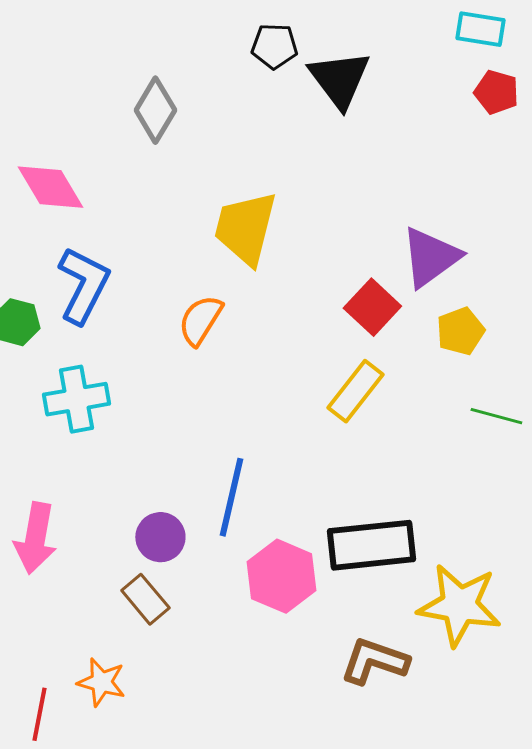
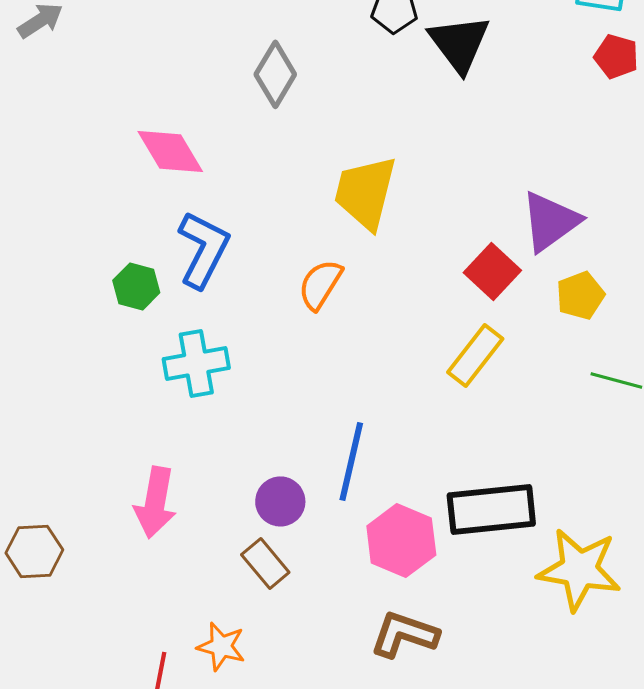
brown L-shape: (374, 661) -> (404, 634), moved

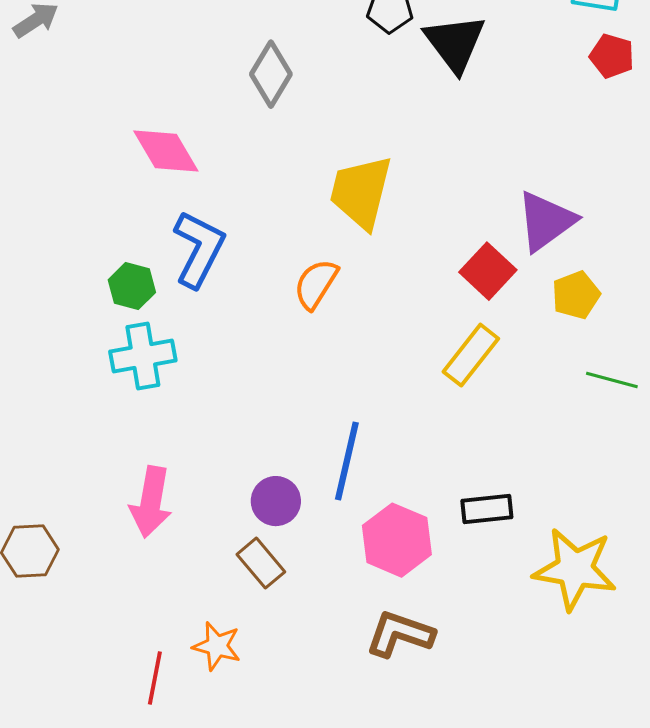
cyan cross: (196, 363) -> (143, 356), moved
black rectangle: (491, 509) -> (487, 509), size x0.6

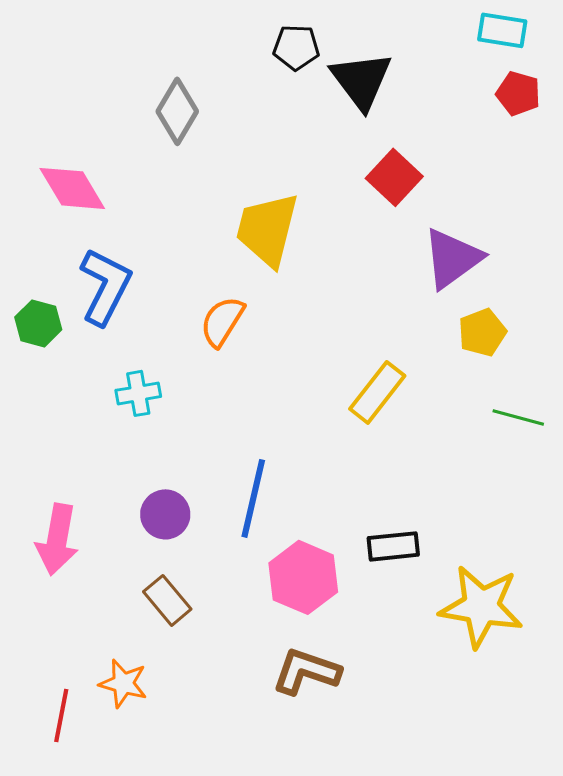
red square: (488, 271) -> (394, 177), moved
cyan cross: (143, 356) -> (138, 393), moved, size x0.7
purple circle: (276, 501) -> (165, 514), moved

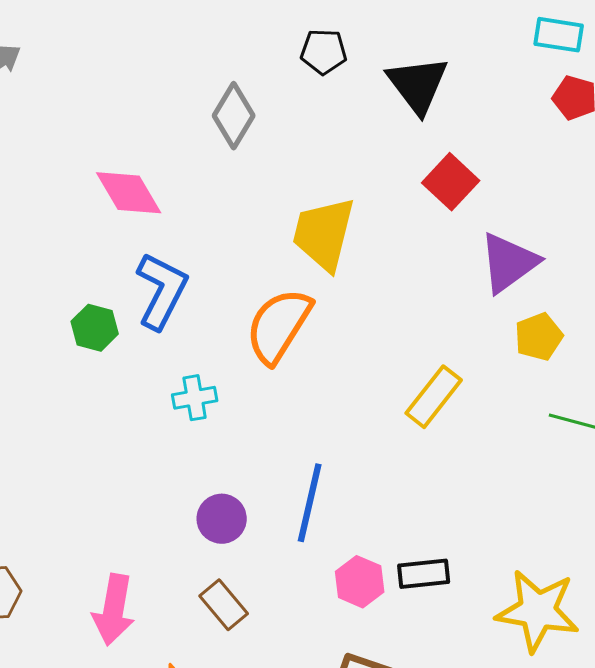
black pentagon: (296, 47) -> (324, 52), moved
orange semicircle: (222, 321) -> (279, 326), size x1.5
pink arrow: (57, 539) -> (114, 610), moved
black rectangle: (393, 546) -> (424, 574), moved
pink hexagon: (303, 577) -> (360, 582), size x0.7

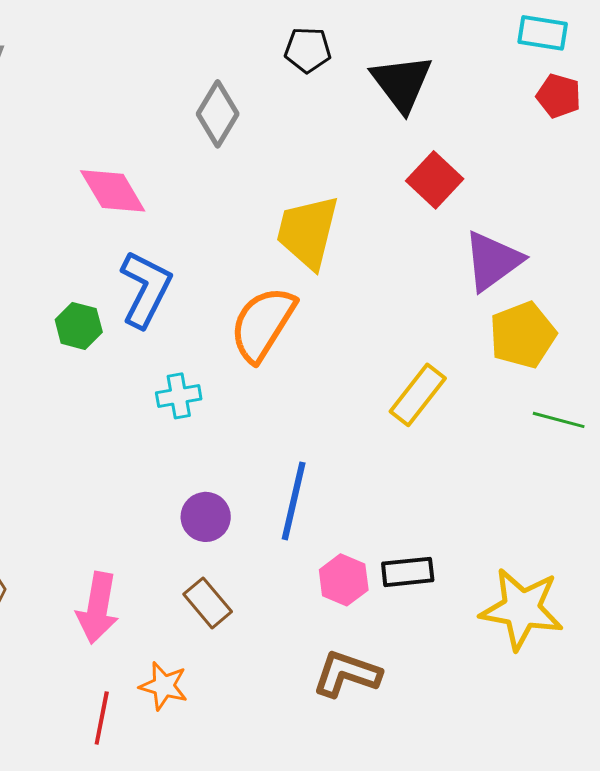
yellow pentagon: (539, 337) -> (523, 335), size x1.4

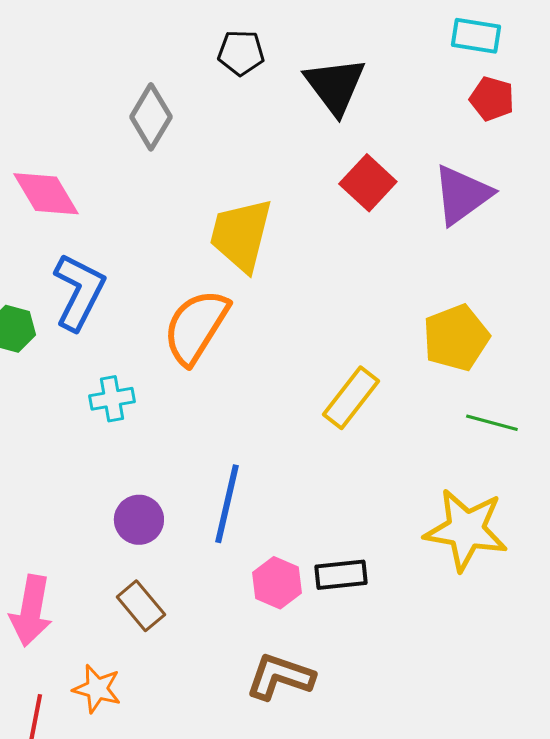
purple triangle: (493, 261) -> (462, 195), moved
yellow star: (522, 609) -> (466, 530), moved

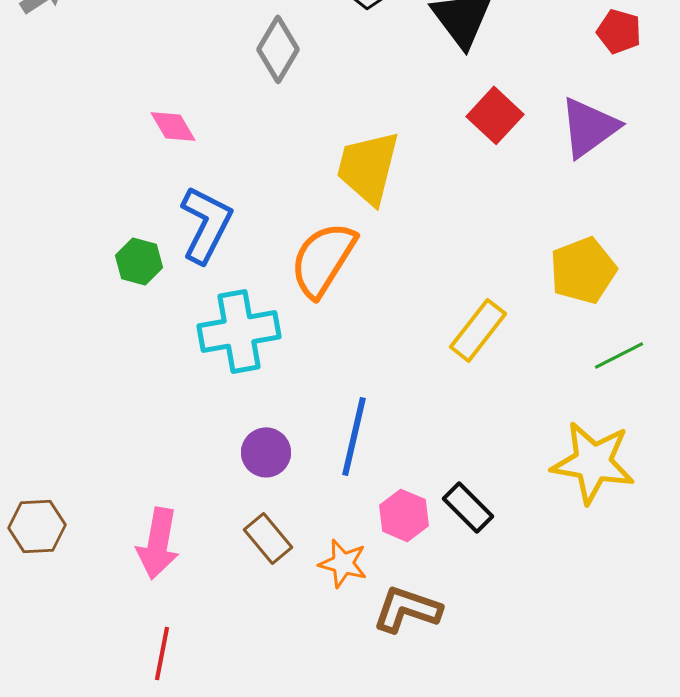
pink diamond: (46, 194) -> (173, 126), size x0.7
cyan cross: (112, 399) -> (239, 331), size x1.8
green line: (492, 423) -> (619, 355), turned -42
black rectangle: (341, 575) -> (468, 507), turned 51
orange star: (97, 689) -> (343, 563), moved

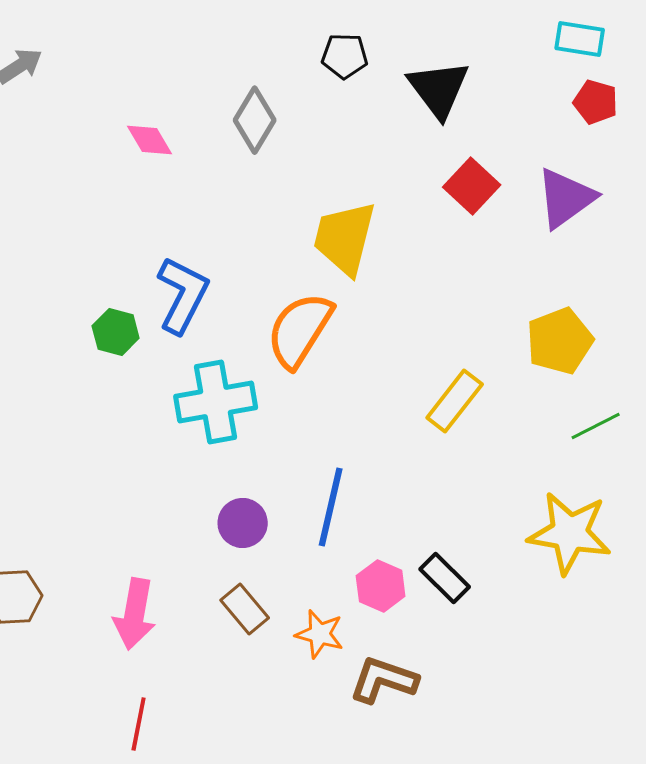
pink diamond: (173, 126) -> (150, 140), moved

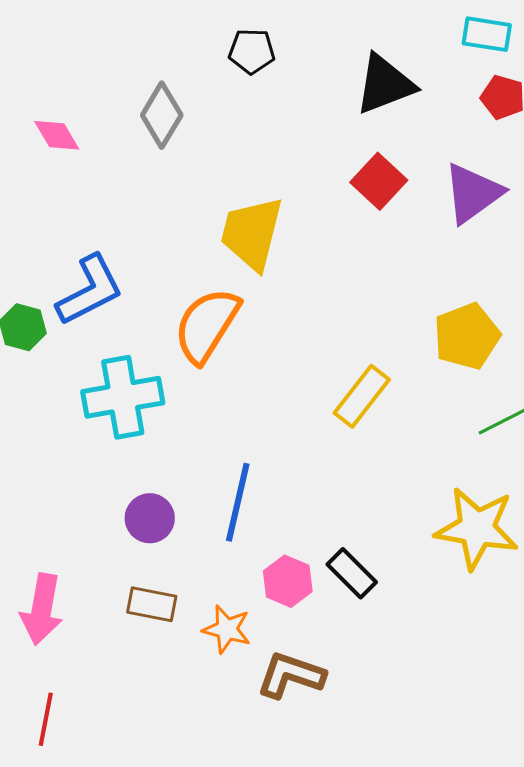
black triangle: (439, 89) -> (385, 84), moved, turned 46
blue L-shape: (183, 295) -> (90, 290), turned 36
brown rectangle: (245, 609) -> (152, 604), turned -39

